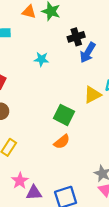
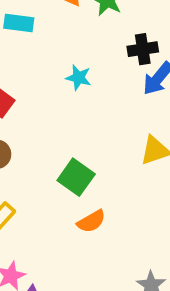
green square: (64, 115) -> (76, 177), moved

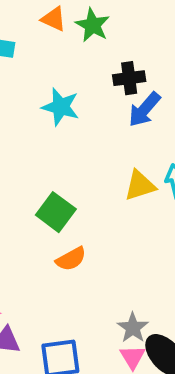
cyan star: (79, 78) -> (61, 107), size x1.4

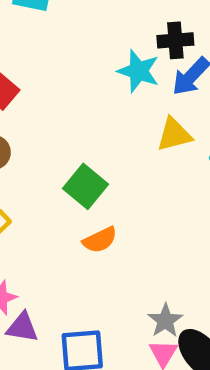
cyan star: (61, 107) -> (138, 71), moved
yellow triangle: (140, 185) -> (174, 135), moved

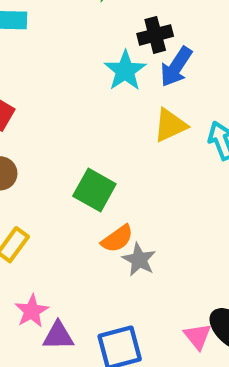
cyan star: (138, 71) -> (125, 71), turned 30
gray star: (165, 321) -> (139, 260), moved

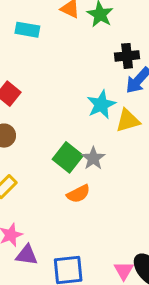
cyan star: (125, 71) -> (101, 105), moved
gray star: (139, 260) -> (93, 158), moved

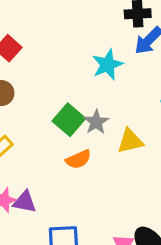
yellow triangle: (128, 121) -> (130, 141), moved
purple triangle: (27, 255) -> (25, 202), moved

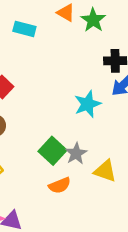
yellow triangle: (130, 141) -> (105, 171), turned 30

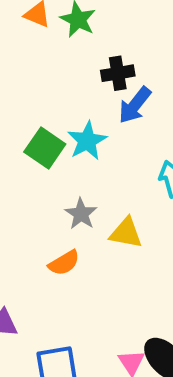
green square: (52, 151) -> (45, 148), moved

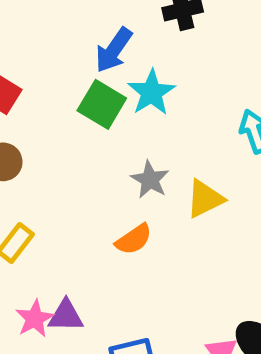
blue arrow: (135, 105) -> (114, 50), moved
yellow triangle: (126, 233) -> (205, 199), turned -33

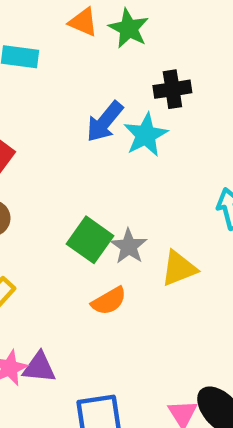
cyan star: (152, 93) -> (146, 135), moved
green square: (102, 104) -> (90, 240), moved

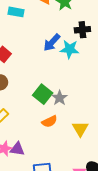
cyan star: (146, 135) -> (70, 49), turned 30
yellow triangle: (179, 268) -> (80, 129), moved, turned -42

